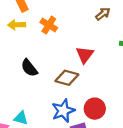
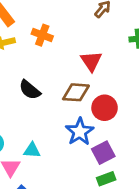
red circle: (95, 109) -> (105, 108), moved

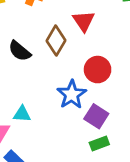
brown diamond: (76, 92) -> (56, 41), moved, turned -64
purple square: (103, 153) -> (96, 116), turned -30

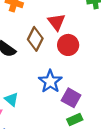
red circle: (98, 70) -> (68, 45), moved
cyan triangle: (22, 114) -> (11, 99), turned 40

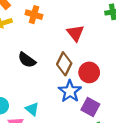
brown diamond: (35, 39) -> (64, 64), moved
red circle: (68, 45) -> (89, 72), moved

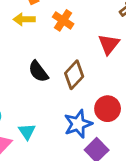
red triangle: (75, 33) -> (109, 44), moved
brown diamond: (64, 64) -> (74, 75), moved

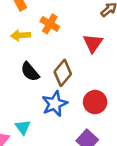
yellow arrow: (24, 19) -> (21, 35), moved
blue star: (78, 124) -> (55, 104), moved

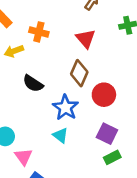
brown diamond: (63, 73) -> (79, 73), moved
cyan triangle: (23, 127) -> (60, 135), moved

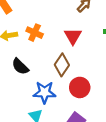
orange cross: (39, 32) -> (35, 33), moved
blue star: (65, 107) -> (44, 92), turned 30

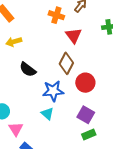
orange cross: (35, 33) -> (56, 15), moved

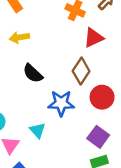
red triangle: (74, 36) -> (94, 38), turned 36
cyan triangle: (47, 114) -> (38, 130), moved

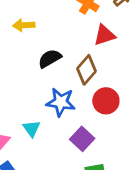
black semicircle: (33, 73) -> (50, 58), moved, turned 100
purple square: (98, 137) -> (82, 139), moved

